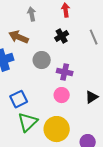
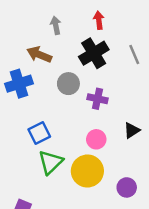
black cross: (62, 36) -> (94, 53), size x1.6
pink circle: (62, 95) -> (96, 139), moved

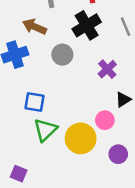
purple cross: (98, 99) -> (107, 69), moved, turned 36
blue square: (39, 133) -> (34, 102), turned 35
pink circle: (96, 139) -> (105, 120), moved

